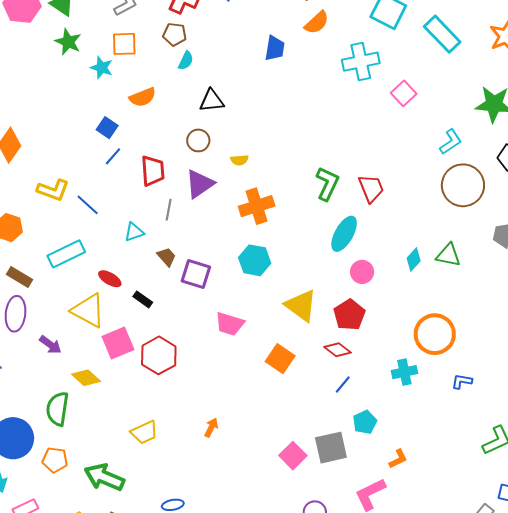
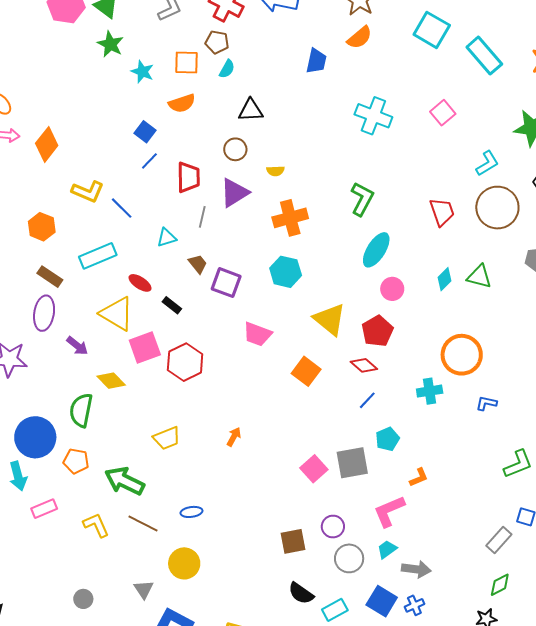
orange square: (124, 44) -> (186, 63), moved
cyan cross: (361, 62) -> (373, 116), moved, turned 30
red trapezoid: (371, 188) -> (442, 212), moved

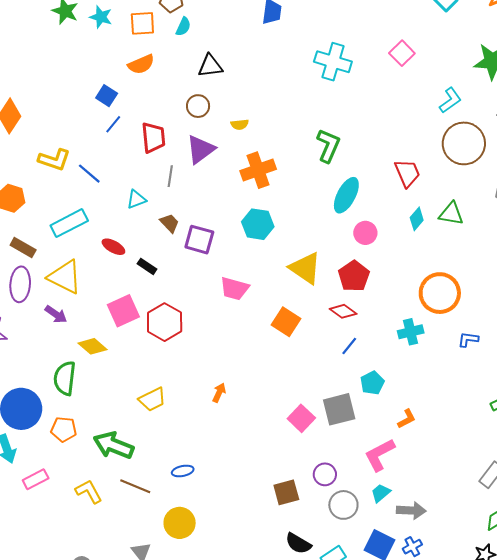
cyan star: (142, 72) -> (101, 17), moved
red trapezoid: (442, 212) -> (407, 173), moved
yellow triangle: (117, 314) -> (65, 277), moved

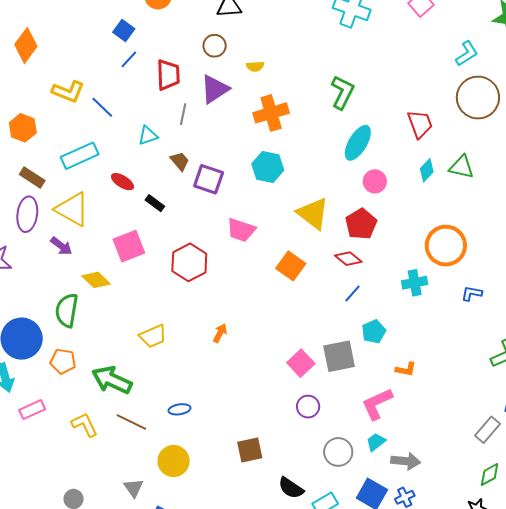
red hexagon: (165, 322) -> (189, 262), moved
orange L-shape: (407, 419) -> (406, 369), turned 35
purple circle: (325, 474) -> (308, 407), moved
brown square: (286, 492) -> (250, 450), moved

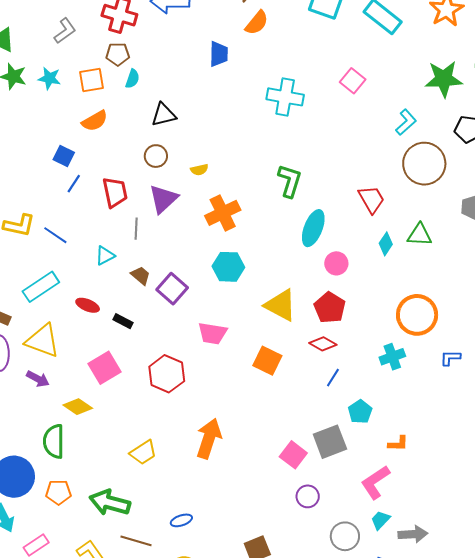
purple square: (209, 179) -> (172, 289), turned 32
orange arrow: (220, 333) -> (209, 439), size x2.0

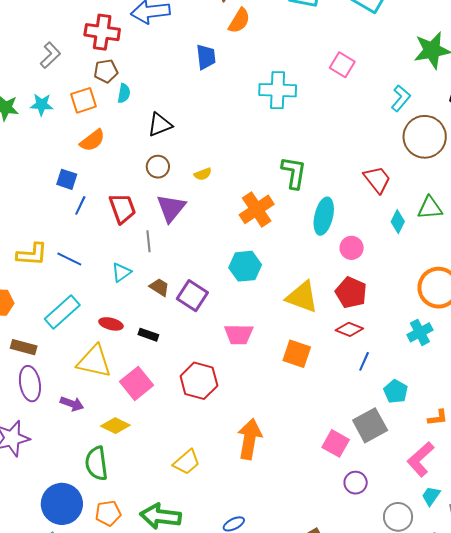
orange cross: (223, 213) -> (257, 209), moved
yellow triangle: (43, 341) -> (94, 361), moved

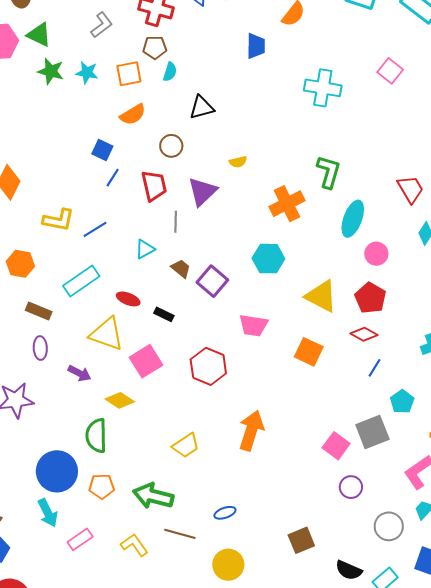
brown circle: (158, 167) -> (171, 146), moved
blue line: (69, 259) -> (95, 229), turned -65
purple ellipse: (30, 384) -> (40, 348), size x0.7

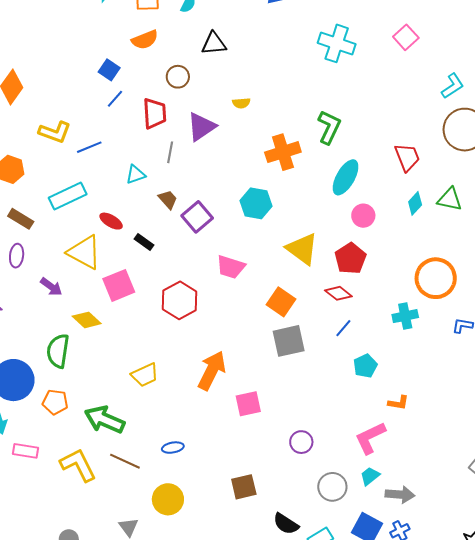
gray square: (372, 432) -> (289, 341), moved
pink square: (336, 446) -> (248, 404), moved, turned 32
pink rectangle: (80, 539) -> (26, 451), turned 35
yellow L-shape: (134, 545) -> (78, 465), size x1.4

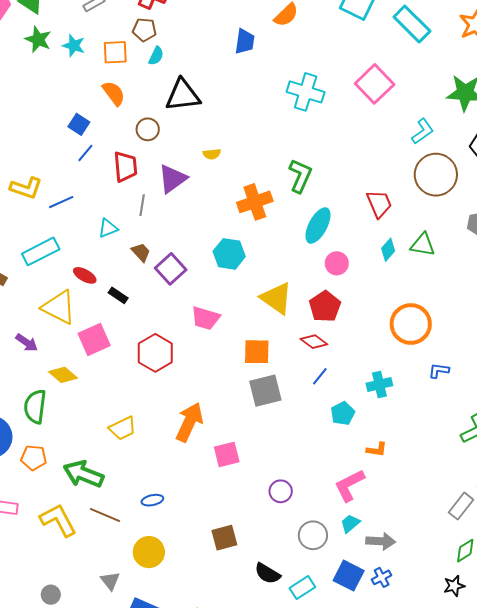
pink square: (406, 37) -> (375, 84), size x1.5
orange semicircle: (145, 40) -> (114, 93), turned -104
black triangle: (214, 44) -> (183, 95), size x1.4
orange square: (281, 302) -> (257, 352), turned -32
cyan cross: (405, 316) -> (379, 384), moved

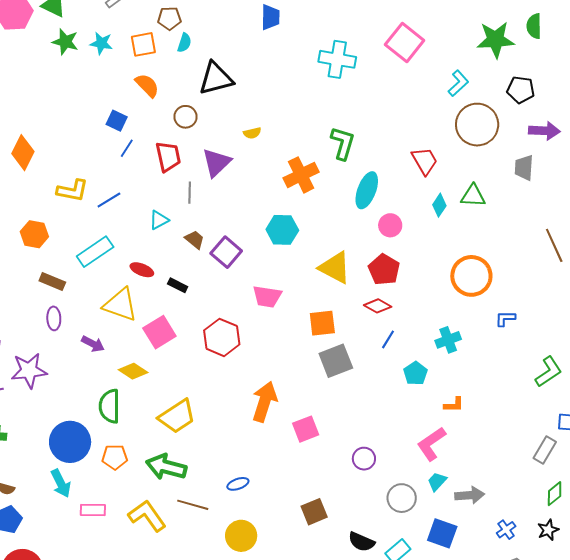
yellow trapezoid: (123, 428) -> (177, 416), moved, size x1.4
blue cross: (382, 577) -> (506, 530), moved

